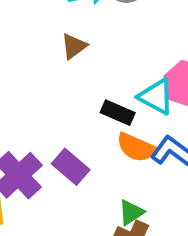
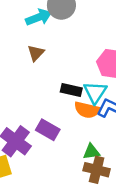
cyan triangle: (156, 96) -> (95, 92), moved, turned 45
green triangle: (131, 212) -> (91, 152), turned 36

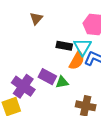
orange semicircle: (87, 110) -> (77, 60), turned -72
green triangle: (91, 152) -> (62, 82), moved

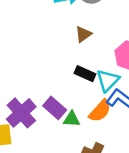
brown triangle: (36, 18) -> (83, 34), moved
orange semicircle: (77, 60) -> (100, 111), moved

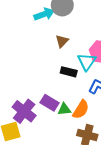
cyan triangle: (108, 80) -> (87, 62), moved
orange semicircle: (100, 111) -> (81, 109), moved

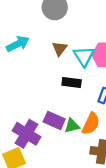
cyan arrow: (44, 14) -> (18, 44), moved
cyan triangle: (87, 62) -> (84, 56), moved

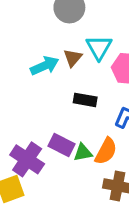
cyan arrow: (18, 44) -> (45, 66), moved
cyan triangle: (84, 56) -> (99, 47), moved

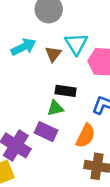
cyan arrow: (45, 66) -> (24, 47), moved
green triangle: (83, 153) -> (55, 108), moved

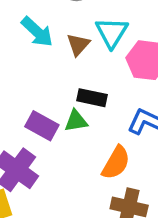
cyan arrow: (24, 47) -> (37, 32), turned 65
purple rectangle: (46, 132) -> (42, 126), moved

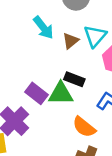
green triangle: (76, 121) -> (61, 94), size x1.5
orange semicircle: (116, 163) -> (84, 127), turned 90

